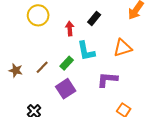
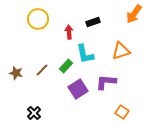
black rectangle: (94, 18) -> (93, 22), turned 32
purple square: (66, 89) -> (78, 89), moved

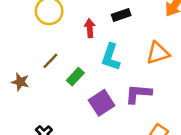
cyan L-shape: (85, 54) -> (111, 57), turned 30
green rectangle: (66, 66) -> (75, 77), moved
brown line: (42, 70) -> (50, 61), moved

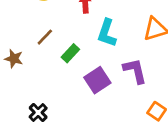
purple L-shape: (138, 94) -> (135, 71), turned 72

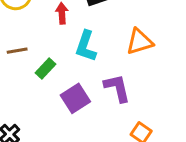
brown line: (45, 37) -> (17, 51), turned 36

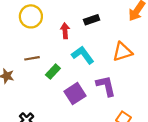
cyan L-shape: (86, 46) -> (83, 55), turned 125

